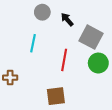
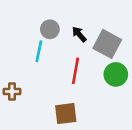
gray circle: (42, 12) -> (50, 29), moved
black arrow: (67, 19) -> (79, 34), moved

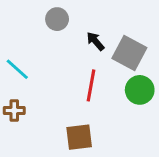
gray circle: (50, 29) -> (57, 19), moved
cyan line: (39, 51) -> (17, 69), moved, turned -60

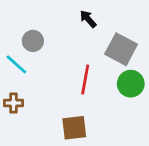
gray circle: (57, 19) -> (33, 41), moved
black arrow: (95, 41) -> (88, 19), moved

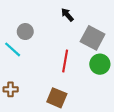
brown cross: (14, 103) -> (11, 89), moved
brown square: (74, 128) -> (57, 98), turned 30

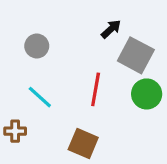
black arrow: (67, 15) -> (111, 29), moved, turned 88
cyan line: (13, 49) -> (40, 97), moved

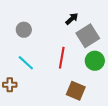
gray square: (136, 55) -> (88, 36), turned 30
brown square: (83, 143) -> (76, 91), moved

